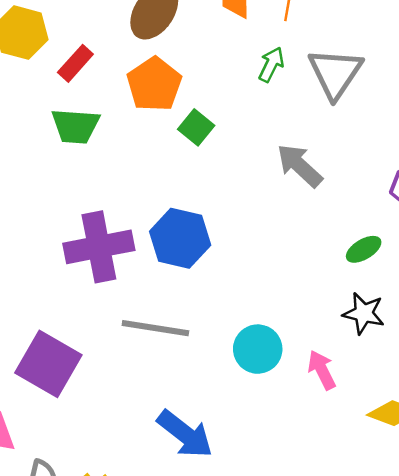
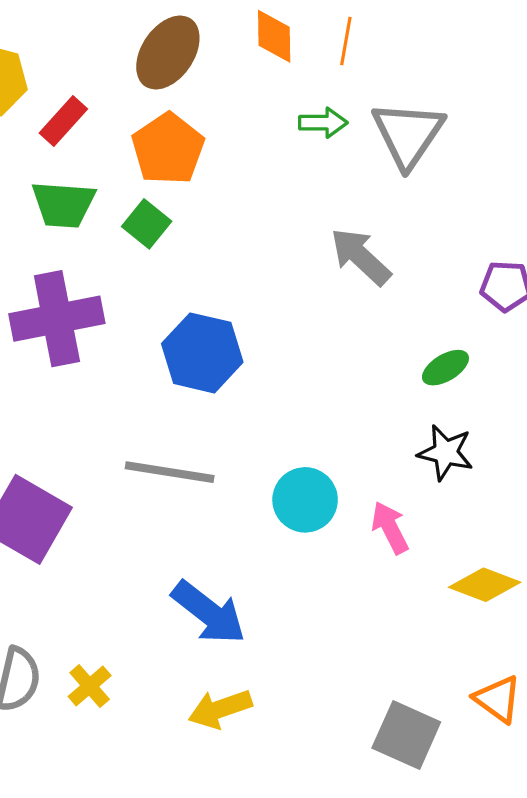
green arrow: (271, 65) -> (323, 123), turned 64
green square: (196, 127) -> (147, 224), moved
purple cross: (99, 247) -> (57, 319), moved

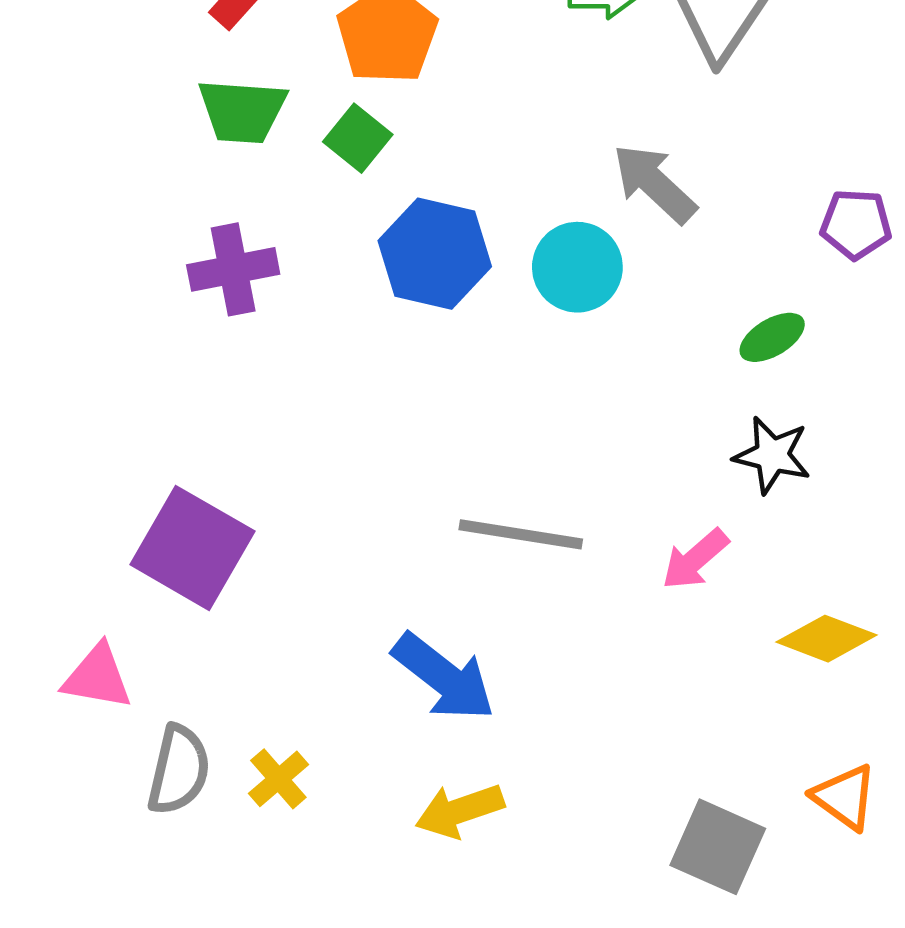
purple cross: (57, 319) -> (233, 269), size x0.7
blue hexagon: (202, 353) -> (435, 254), moved
gray line: (170, 472) -> (521, 534), moved
cyan circle: (305, 500) -> (577, 267), moved
pink arrow: (390, 528) -> (695, 559), turned -104

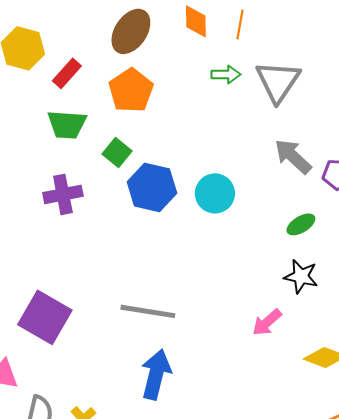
green square: (358, 138) -> (117, 152), moved
gray arrow: (654, 183) -> (293, 156), moved
gray line: (521, 534) -> (148, 311), moved
blue arrow: (444, 677) -> (156, 374), turned -114

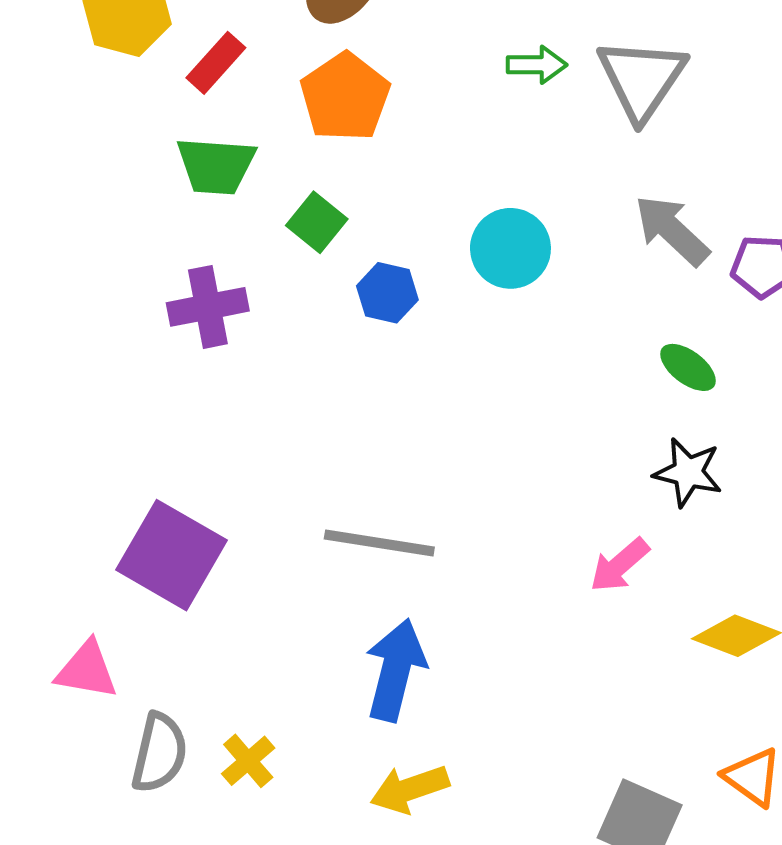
blue hexagon: (152, 187) -> (387, 293), size x0.6
cyan circle: (215, 193) -> (510, 248), moved
green ellipse: (301, 224) -> (688, 367), turned 68

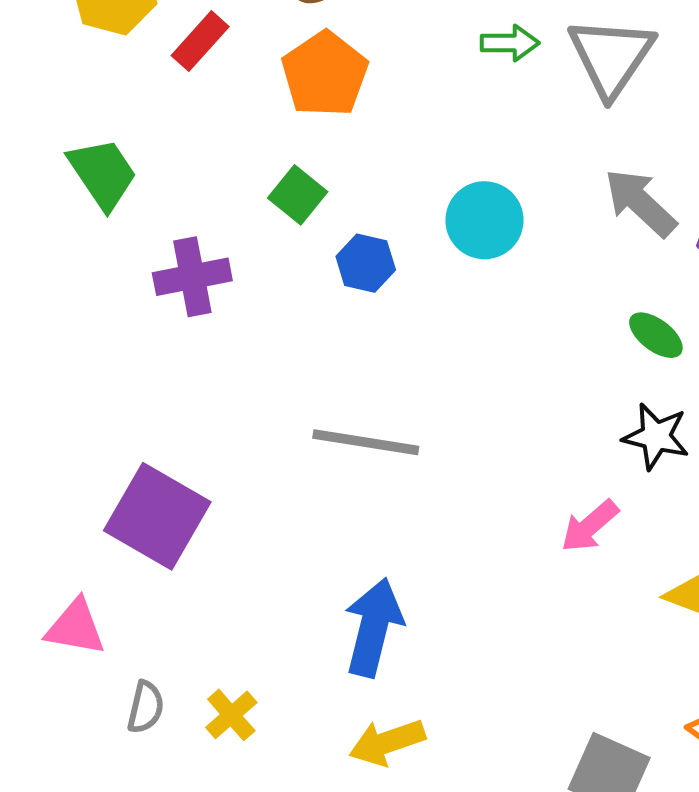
green trapezoid: (216, 166) -> (103, 173), moved, turned -128
gray line: (379, 543) -> (366, 442), moved
gray semicircle: (159, 753) -> (146, 707), size x0.7

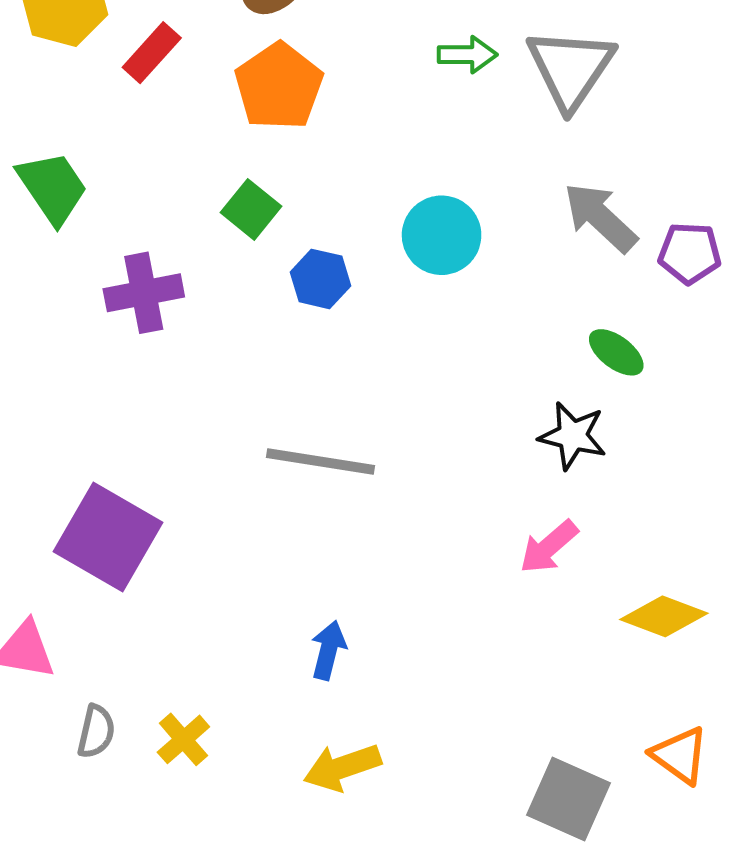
black star: (656, 436) -> (573, 436), moved
blue arrow: (373, 627) -> (328, 650), size x0.6

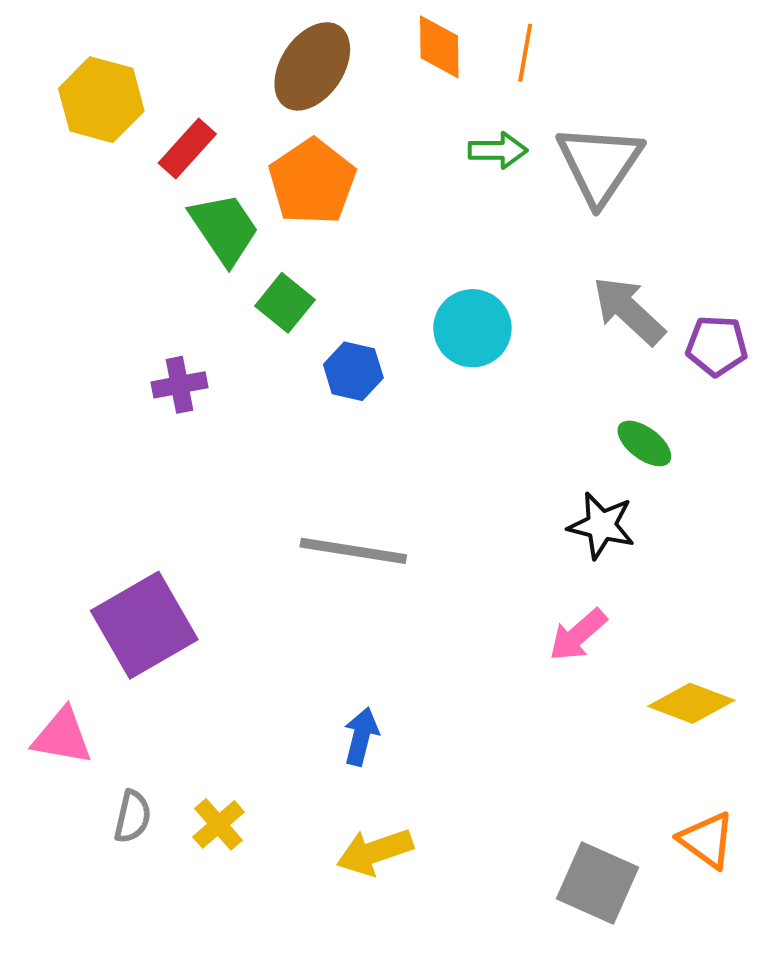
green trapezoid: (52, 188) -> (224, 229), moved
purple cross: (144, 293) -> (179, 385), size x0.7
purple square: (108, 537) -> (144, 625), turned 30

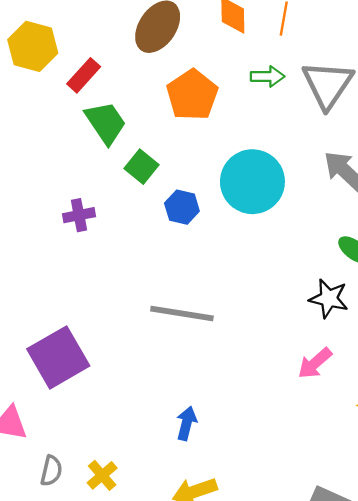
orange pentagon: (312, 182) -> (192, 95), moved
cyan circle: (472, 328) -> (252, 182), size x1.4

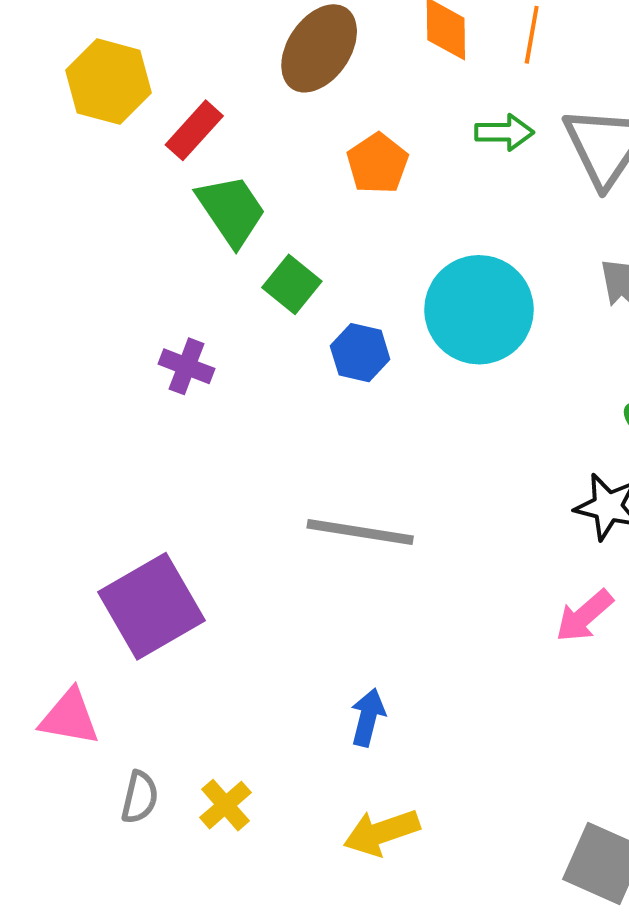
orange pentagon: (192, 95) -> (378, 163), size x0.7
purple cross: (79, 215) -> (186, 366), turned 32

